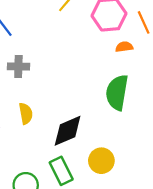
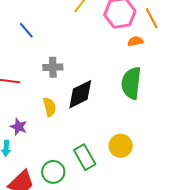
gray cross: (18, 67) -> (53, 67), moved
black diamond: (68, 131) -> (80, 94), moved

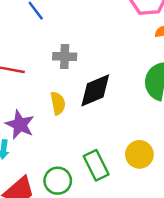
purple star: (19, 127) -> (20, 125), size x1.4

